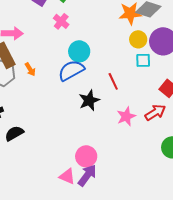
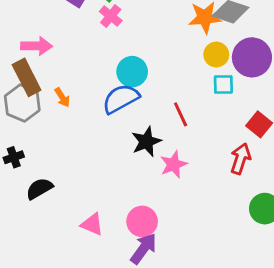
pink cross: (61, 21) -> (111, 16), moved
red arrow: (155, 112) -> (241, 159), turned -40
pink star: (126, 116) -> (173, 164), moved
pink triangle: (67, 176) -> (92, 224), moved

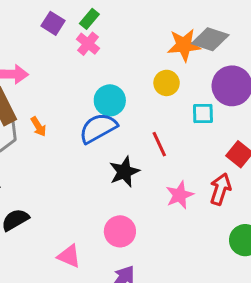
yellow circle: (216, 55) -> (167, 83), moved
pink star: (173, 164) -> (180, 195), moved
pink circle: (142, 221) -> (120, 231), moved

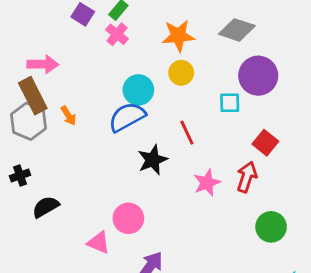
orange star: (184, 45) -> (178, 36), moved
yellow circle: (167, 83) -> (181, 73), moved
pink circle: (120, 231) -> (128, 218), moved

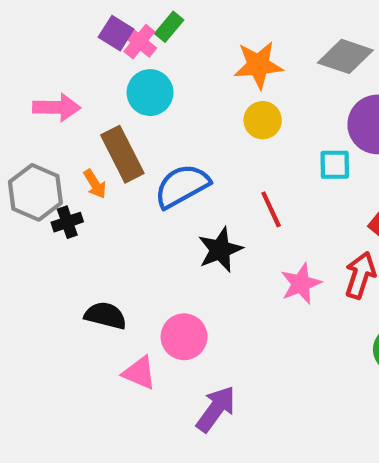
pink cross: (117, 34) -> (139, 42), moved
cyan circle: (138, 90) -> (150, 93), moved
brown rectangle: (33, 96) -> (122, 154), moved
black cross: (20, 176) -> (67, 222), moved
black semicircle: (46, 207) -> (105, 316), moved, turned 44

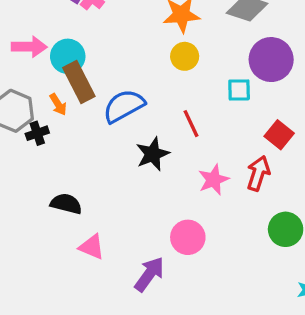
cyan circle: (150, 93) -> (68, 56), moved
pink circle: (184, 337) -> (188, 237), moved

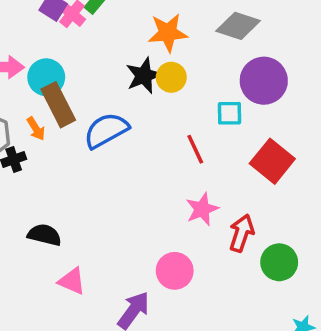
red line: (191, 124) -> (195, 149), moved
red square: (279, 135) -> (272, 161), size x1.4
black star: (153, 154) -> (144, 76), moved
red arrow: (258, 173) -> (241, 233), moved

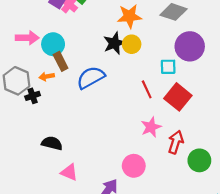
brown rectangle: (58, 105) -> (61, 61), size x0.7
orange arrow: (36, 129) -> (47, 76), turned 112
red square: (272, 161) -> (178, 97), moved

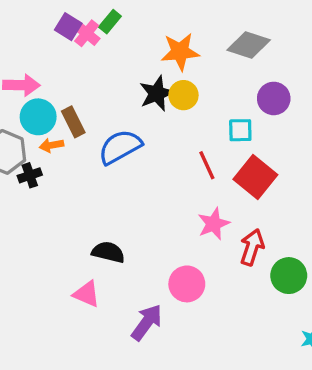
cyan circle: (53, 44) -> (38, 117), moved
purple circle: (190, 46) -> (274, 98), size x0.7
black semicircle: (52, 143) -> (108, 252), moved

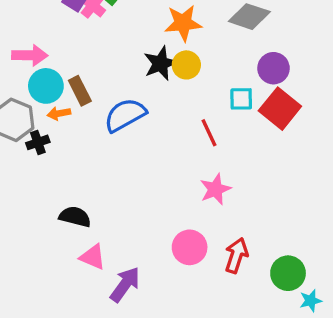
red square: (255, 177) -> (280, 109), moved
red arrow: (252, 247) -> (236, 255), moved
black semicircle: (108, 252) -> (75, 217), moved
green circle: (289, 276) -> (288, 273), moved
purple arrow: (147, 322) -> (125, 284), moved

